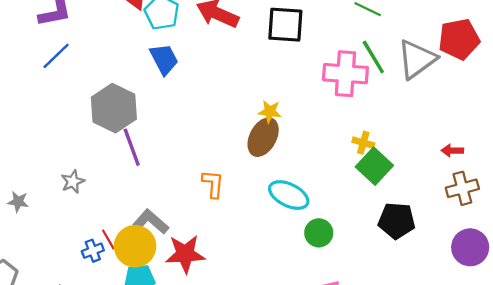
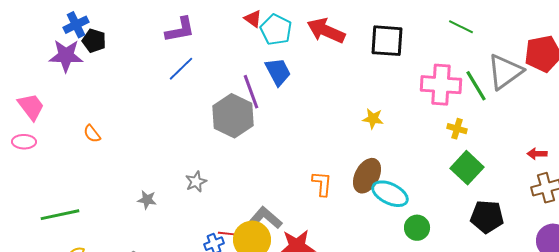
green line: (373, 57) -> (476, 86), moved
brown ellipse: (263, 137) -> (367, 176), moved
yellow cross: (363, 143) -> (457, 129), moved
purple line: (132, 147) -> (251, 92), moved
red line: (108, 240) -> (228, 234), turned -54

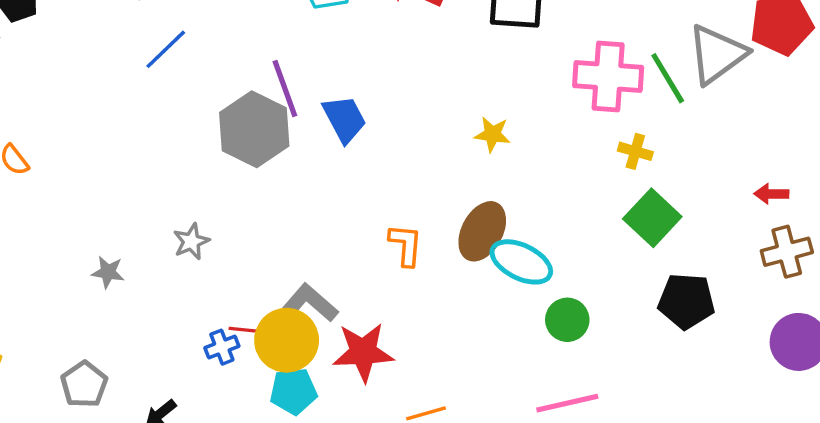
blue trapezoid: (278, 72) -> (344, 119), moved

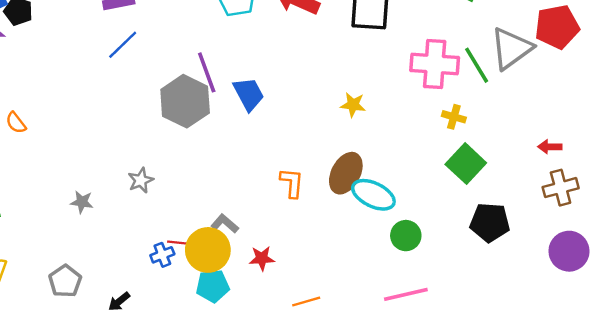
gray L-shape: (310, 303) -> (225, 224), size x0.7
red star: (363, 352) -> (262, 258), size x0.6

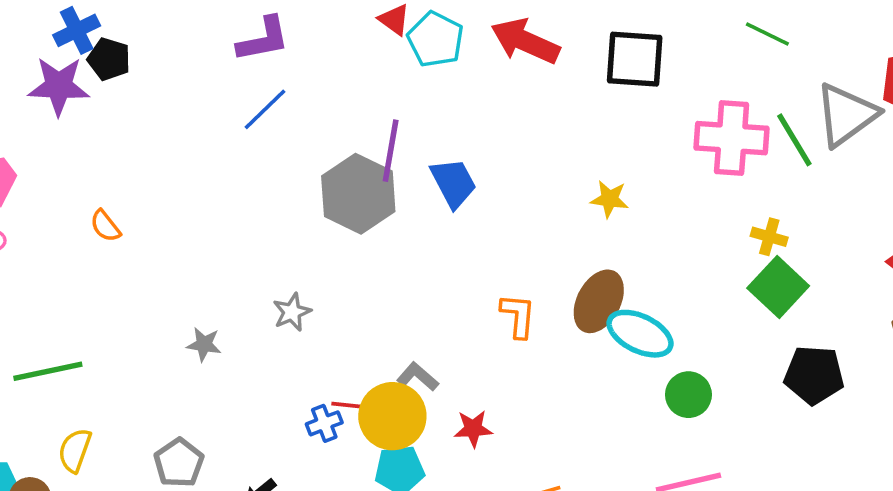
purple line: (207, 72) -> (391, 151), turned 30
yellow cross: (454, 117) -> (769, 237), moved

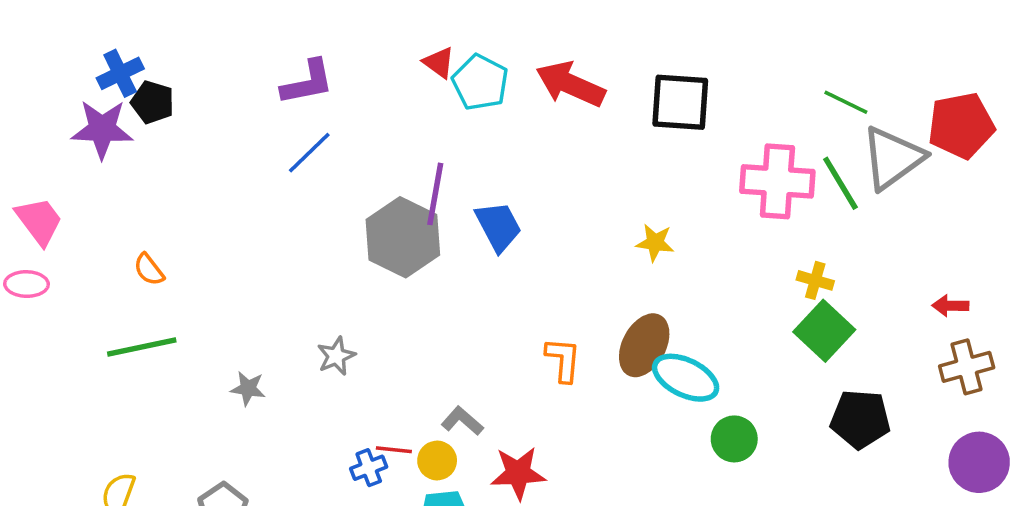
green line: (767, 34) -> (846, 102), moved
green line: (48, 371) -> (142, 347), moved
yellow circle: (392, 416) -> (437, 461), size x0.6
red star: (473, 429) -> (518, 473), size x1.4

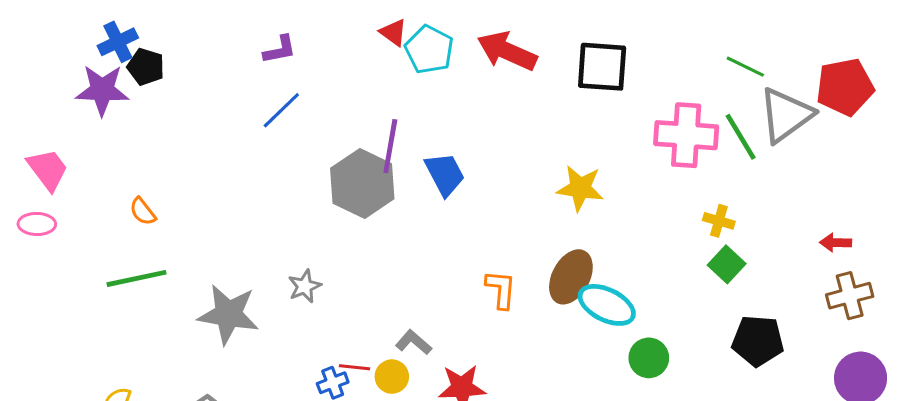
purple L-shape: (307, 82) -> (280, 50), size x0.7
yellow star: (655, 243) -> (580, 188), size x1.4
green square: (824, 331) -> (727, 264), size x0.7
gray star: (248, 388) -> (228, 314), size x2.0

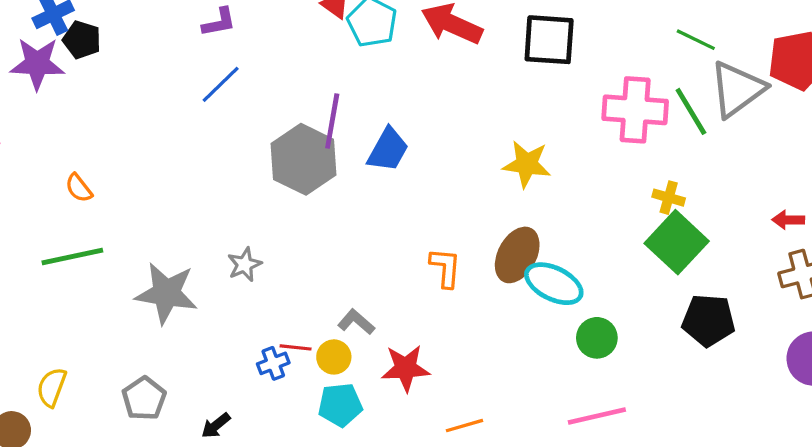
blue trapezoid: (445, 174) -> (388, 150), turned 57
green square: (727, 264) -> (677, 242), size x1.6

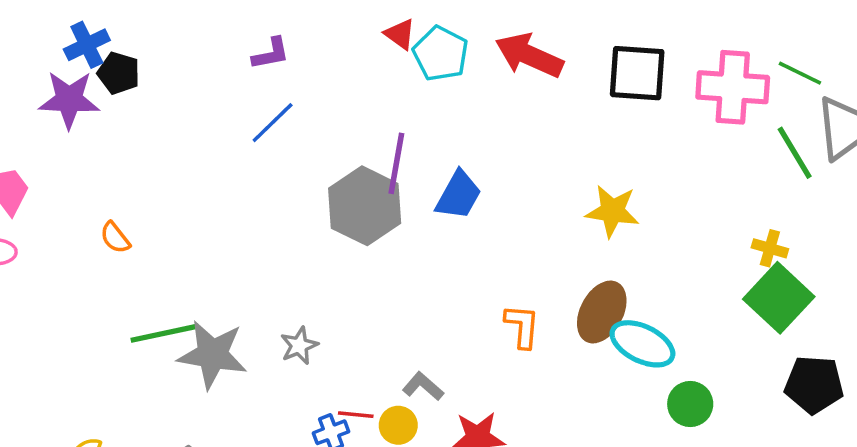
pink cross: (635, 110) -> (733, 87), moved
green line: (72, 257) -> (165, 333), moved
gray star: (245, 265) -> (299, 346), moved

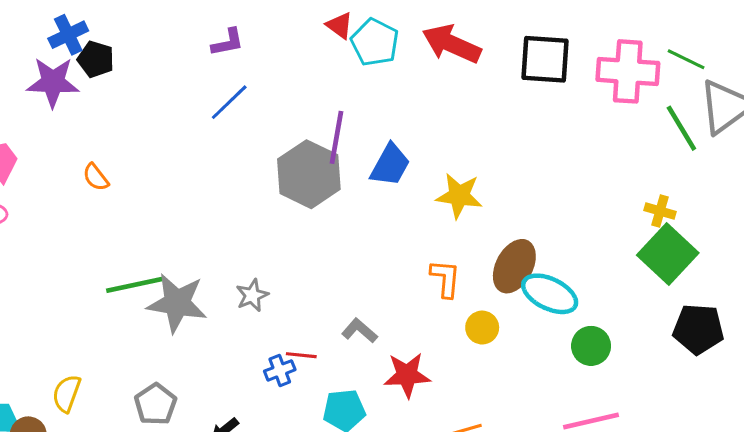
yellow star: (612, 211) -> (459, 196), moved
orange semicircle: (115, 238) -> (96, 177), moved
yellow circle: (398, 425) -> (482, 328), moved

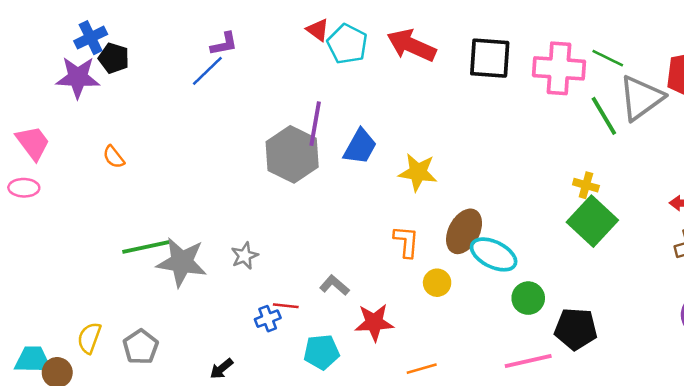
blue line: (229, 102) -> (207, 71), moved
black pentagon: (698, 329) -> (576, 329), moved
gray pentagon: (156, 404) -> (141, 347), moved

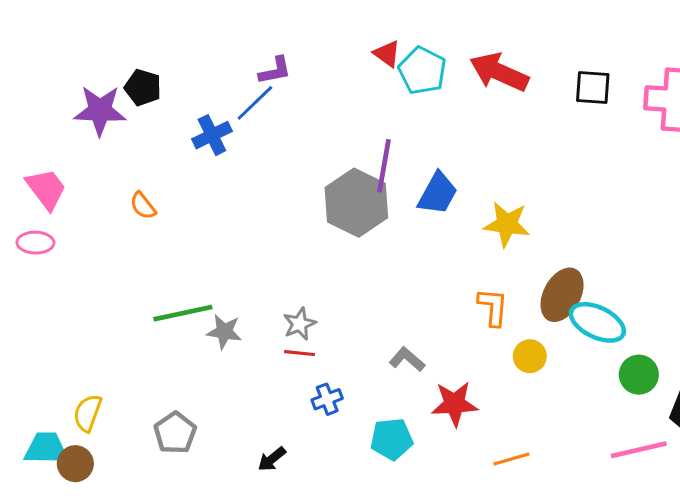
blue cross: (91, 38) -> (212, 135), moved
black square: (490, 58) -> (593, 88), size x0.7
gray star: (182, 262) -> (224, 332), size x0.6
red line: (286, 306) -> (299, 353), moved
yellow semicircle: (89, 338) -> (88, 413), moved

